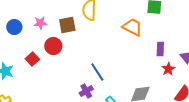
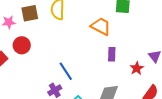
brown square: (67, 25) -> (30, 13), moved
purple rectangle: (160, 49) -> (112, 54), moved

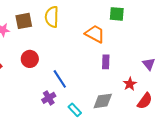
red circle: (22, 45) -> (30, 59), moved
red star: (137, 68) -> (130, 84), moved

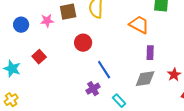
red circle: (30, 59) -> (83, 43), moved
gray diamond: (103, 101) -> (145, 79), moved

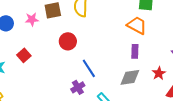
orange trapezoid: (139, 25) -> (137, 25), moved

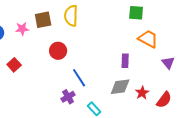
orange trapezoid: (137, 25) -> (148, 39), moved
red star: (159, 73) -> (142, 93), moved

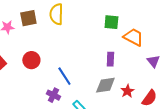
green square: (136, 13) -> (111, 22), moved
red circle: (58, 51) -> (31, 60), moved
purple cross: (68, 97) -> (53, 95), turned -32

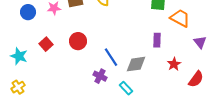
gray diamond: (105, 85) -> (136, 64), moved
red star: (127, 91) -> (174, 64), moved

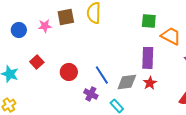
purple rectangle: (157, 40) -> (148, 58), size x1.5
red circle: (78, 41) -> (69, 72), moved
red star: (174, 64) -> (150, 83), moved

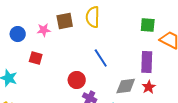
red square: (37, 62) -> (36, 58), moved, turned -32
red circle: (69, 72) -> (77, 80), moved
blue line: (102, 75) -> (101, 58), moved

